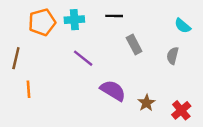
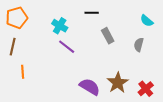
cyan cross: (74, 20) -> (60, 26), moved, turned 35
orange pentagon: (42, 22) -> (17, 18), moved
purple semicircle: (113, 90) -> (90, 87), moved
brown star: (146, 103) -> (118, 83), size x1.5

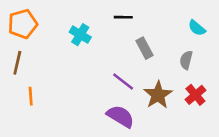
purple line: (67, 47) -> (123, 81), moved
brown star: (118, 83) -> (158, 95), moved
red cross: (146, 89) -> (195, 95), moved

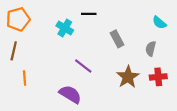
black line: (123, 17) -> (89, 14), moved
purple line: (123, 81) -> (83, 66), moved
red cross: (195, 95) -> (158, 77), turned 35
purple semicircle: (120, 116) -> (70, 94), moved

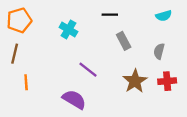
black line: (89, 14) -> (110, 15), moved
cyan semicircle: (159, 23) -> (164, 16), moved, turned -56

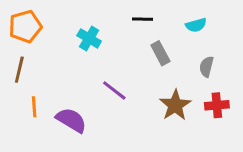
cyan semicircle: (164, 16) -> (196, 25), moved
purple semicircle: (74, 99) -> (71, 120), moved

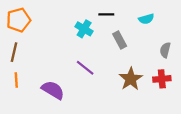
cyan cross: (89, 38) -> (84, 29), moved
gray semicircle: (206, 67) -> (165, 50), moved
orange line: (34, 107) -> (16, 80), moved

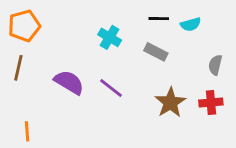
black line: (106, 14) -> (159, 19), moved
gray rectangle: (120, 40) -> (156, 52), turned -35
orange line: (16, 80) -> (27, 131), moved
purple semicircle: (53, 90) -> (69, 82), moved

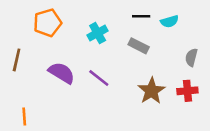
orange pentagon: (24, 26) -> (47, 23), moved
cyan cross: (110, 37) -> (98, 33), turned 30

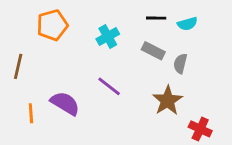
gray semicircle: (191, 57) -> (180, 64), moved
purple semicircle: (62, 73) -> (65, 103), moved
red cross: (187, 91) -> (200, 129), moved, turned 30
orange line: (24, 117) -> (31, 113), moved

